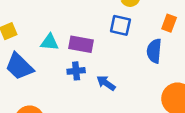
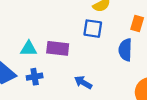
blue cross: (76, 71) -> (35, 77), moved

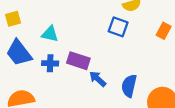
purple rectangle: (58, 48) -> (78, 61), moved
blue semicircle: (125, 50) -> (129, 86), moved

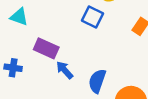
blue cross: (50, 63) -> (13, 68), moved

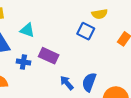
blue cross: (13, 68) -> (23, 62), moved
blue arrow: (65, 70) -> (67, 83), moved

